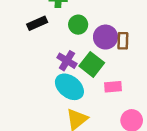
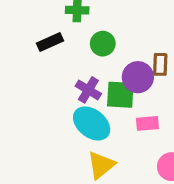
purple circle: (106, 37) -> (138, 77), moved
green square: (92, 64) -> (120, 95), turned -35

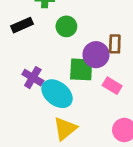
purple cross: (88, 90) -> (33, 78), moved
pink rectangle: (147, 123) -> (112, 86), moved, turned 36

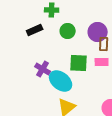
purple circle: (96, 55) -> (98, 32), moved
pink rectangle: (112, 86) -> (102, 62), moved, turned -32

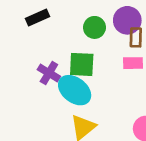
green circle: (68, 31) -> (94, 27), moved
green square: (79, 63) -> (82, 64), moved

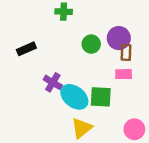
black rectangle: (38, 17) -> (26, 49), moved
green square: (82, 64) -> (101, 97), moved

